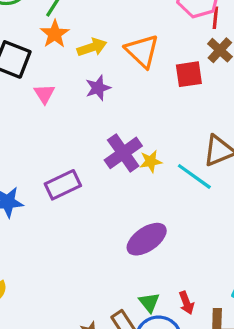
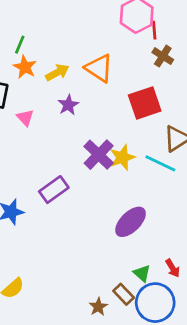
red square: (189, 74) -> (145, 103), moved, size x1.4
yellow star: (151, 161) -> (122, 157), size x1.4

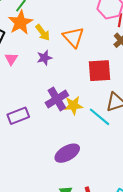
orange star: (25, 67) -> (20, 23), size x1.4
yellow arrow: (57, 73) -> (43, 33), turned 66

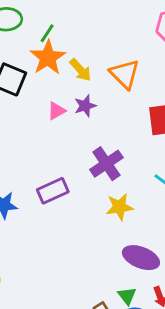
pink triangle: (11, 59) -> (56, 111), moved, turned 32
yellow star: (73, 105) -> (120, 207), moved
purple ellipse: (67, 153) -> (141, 258), moved, turned 55

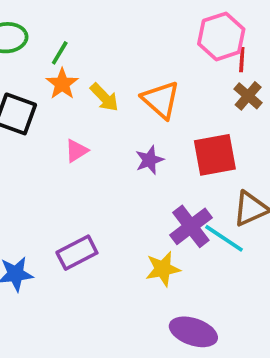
orange star: (48, 58) -> (62, 84), size x0.7
purple star: (85, 106) -> (149, 160), moved
purple cross: (106, 164) -> (191, 226), moved

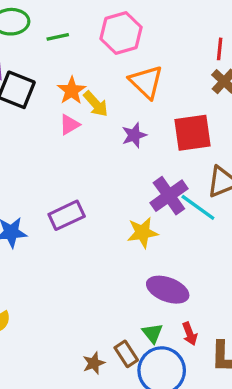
pink hexagon: (221, 36) -> (121, 33), moved
green line: (60, 53) -> (58, 37), turned 45
orange star: (62, 84) -> (72, 91), moved
yellow arrow: (104, 97) -> (96, 104), moved

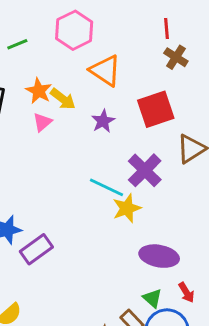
cyan line: (198, 207) -> (107, 187), moved
purple rectangle: (67, 215) -> (36, 249), moved

